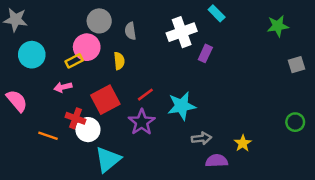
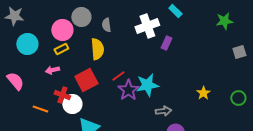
pink circle: (87, 47) -> (62, 30), moved
yellow semicircle: (119, 61) -> (97, 49), size x1.5
purple star: (142, 122) -> (128, 90), moved
yellow star: (243, 143) -> (203, 93), moved

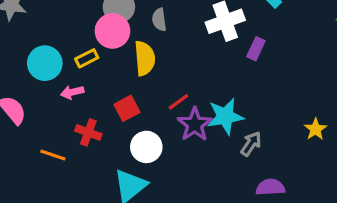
pink circle: (62, 30) -> (112, 31), moved
cyan circle: (27, 44) -> (45, 63), moved
red square: (86, 80) -> (127, 108), size x0.7
white circle: (72, 104) -> (146, 147), moved
gray arrow: (163, 111) -> (251, 144), moved, turned -49

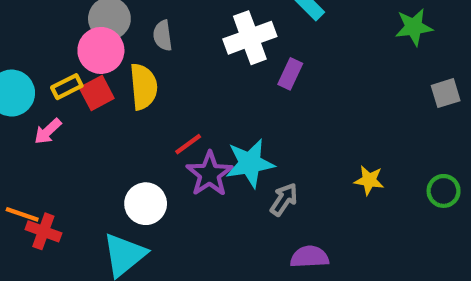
pink arrow: (72, 92) -> (48, 131), turned -30
red square: (127, 108) -> (97, 93), moved
yellow star: (316, 129) -> (369, 180), turned -30
red cross: (88, 132) -> (43, 231), moved

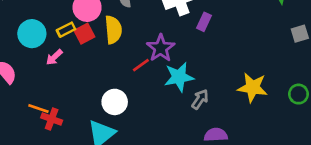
purple star: (209, 174) -> (161, 48), moved
yellow star: (369, 180) -> (253, 87), size x1.6

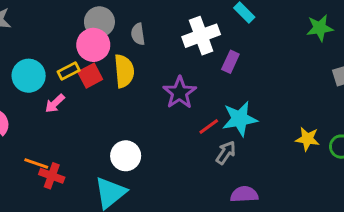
red line: (141, 65) -> (209, 127), moved
cyan star: (179, 77) -> (240, 119), moved
yellow star: (253, 87) -> (307, 139), moved, size x0.7

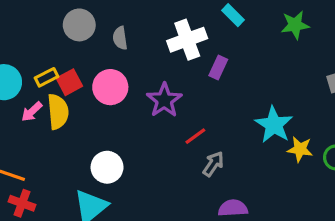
green star: (320, 28) -> (295, 25), moved
pink circle: (93, 45) -> (110, 87), moved
yellow semicircle: (124, 71) -> (58, 112), moved
cyan star: (240, 119) -> (274, 125), moved, turned -30
red cross: (52, 176) -> (22, 203), moved

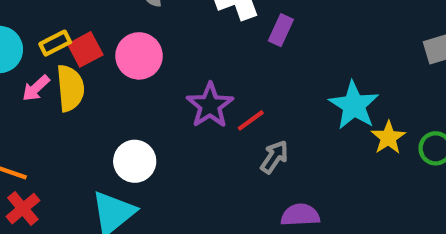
purple star: (164, 100) -> (210, 105), moved
yellow star: (300, 149) -> (388, 138), turned 30
red cross: (22, 203) -> (23, 209), turned 30

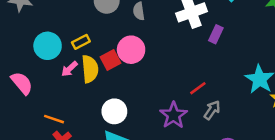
red square: (85, 49) -> (111, 60), moved
purple star: (210, 105) -> (173, 115), moved
white circle: (135, 161) -> (114, 111), moved

